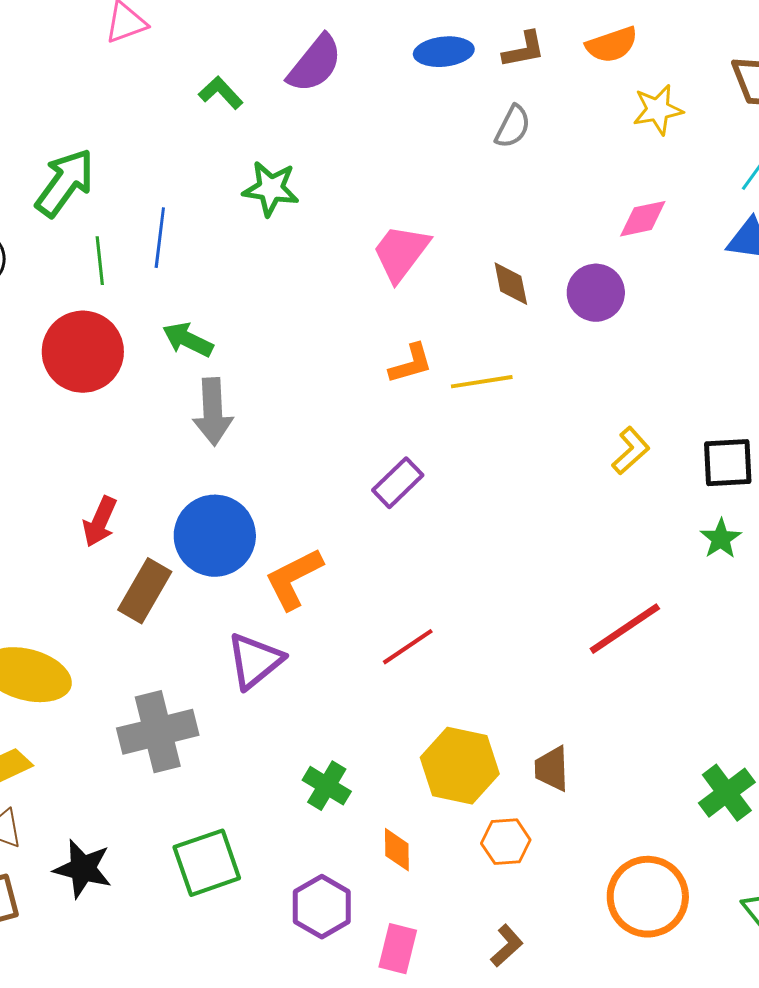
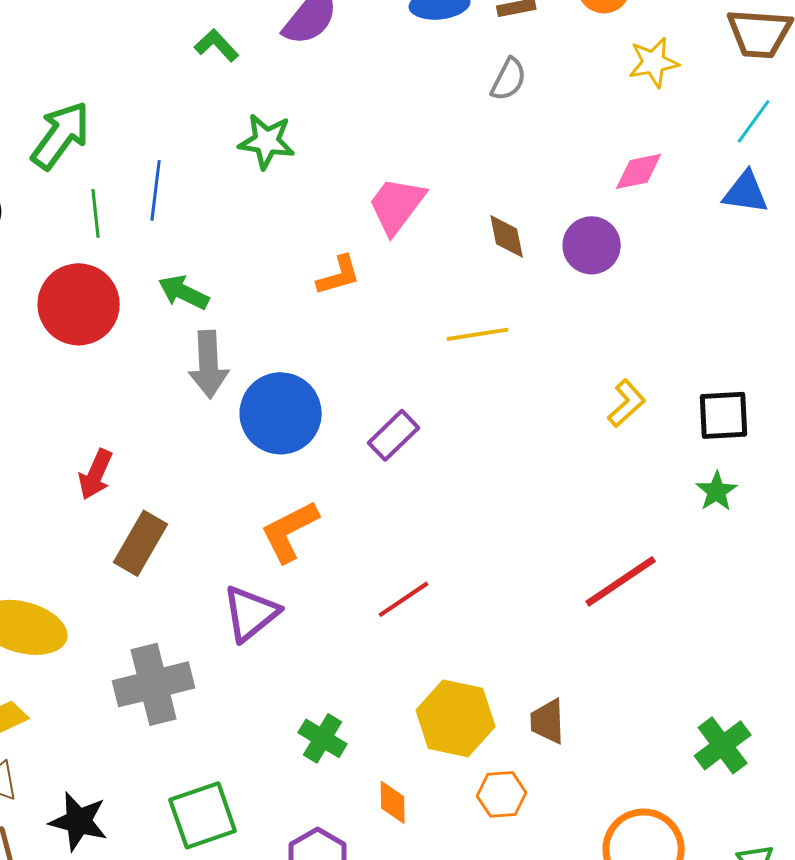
orange L-shape: (411, 364) -> (339, 275), moved
blue circle: (215, 536) -> (281, 413), moved

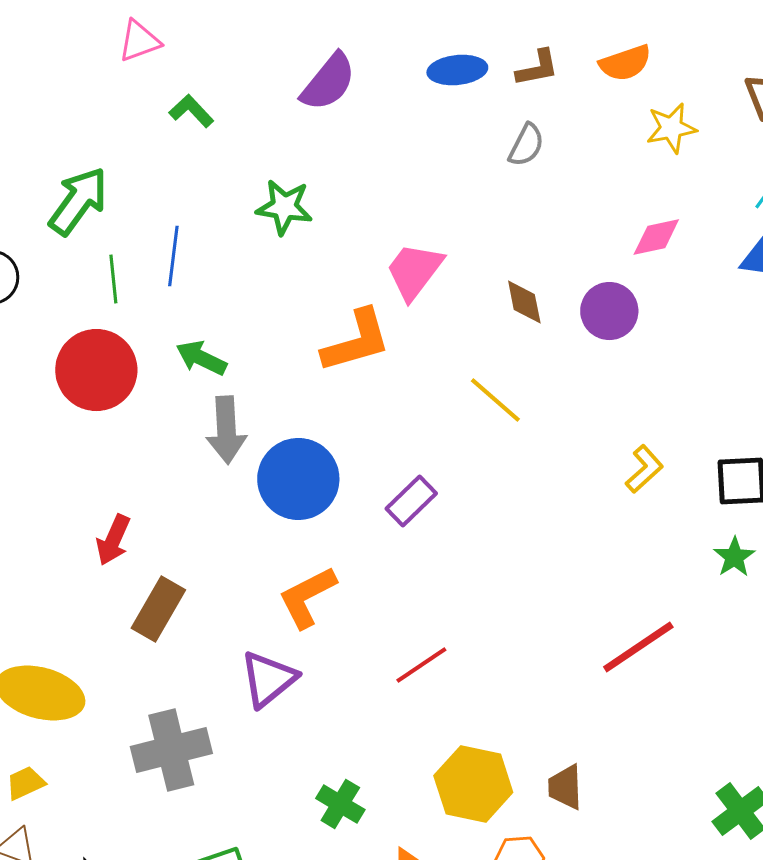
green L-shape: (217, 45) -> (191, 111), moved
orange L-shape: (339, 275) -> (356, 341), size x1.6
yellow line: (478, 334) -> (495, 400), turned 50

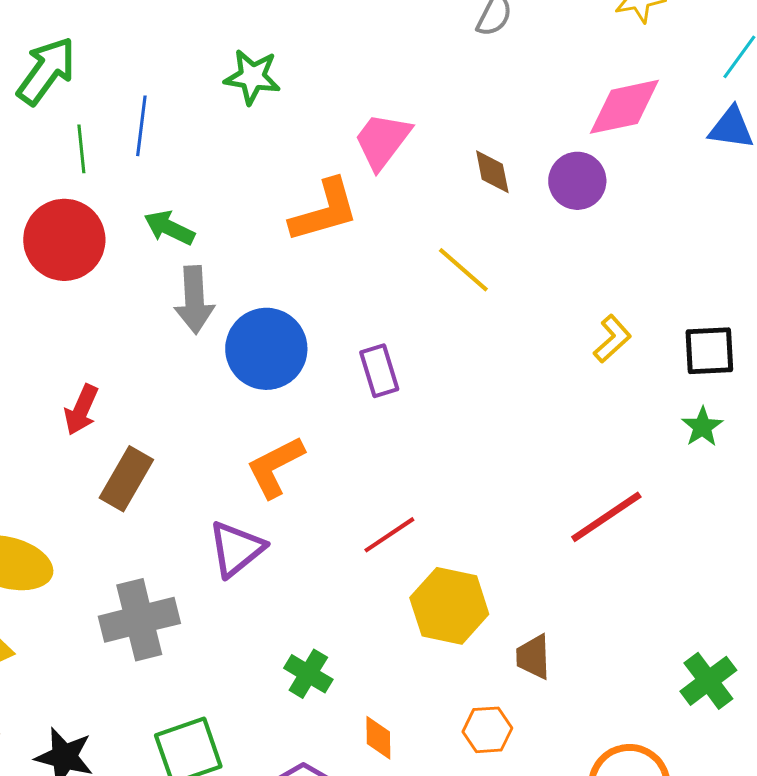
pink diamond: (656, 237) -> (624, 107), size x1.5
purple rectangle: (411, 501) -> (379, 371), turned -63
yellow hexagon: (473, 784) -> (449, 606), moved

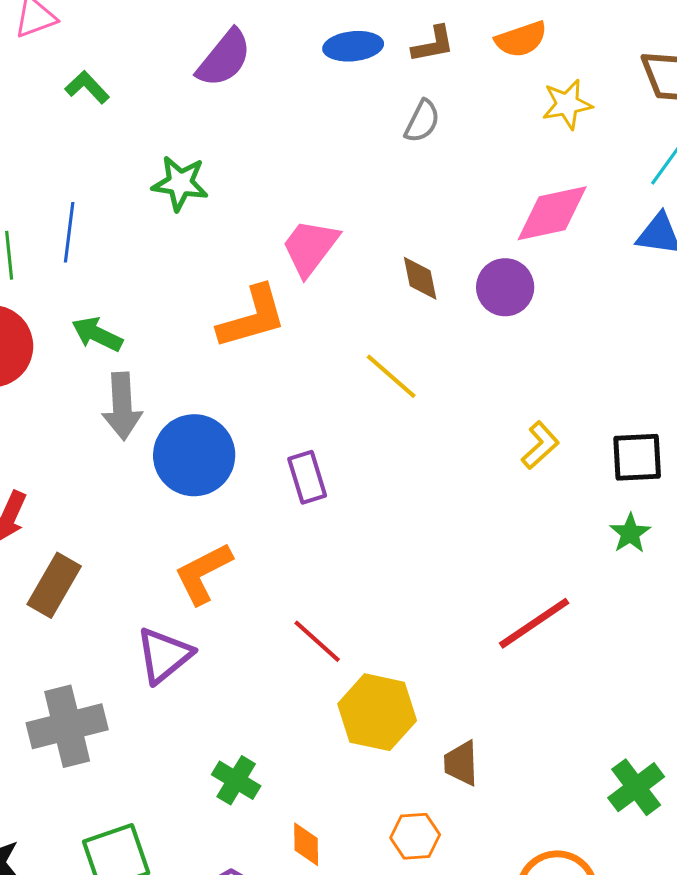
red line: (389, 535) -> (317, 641), turned 76

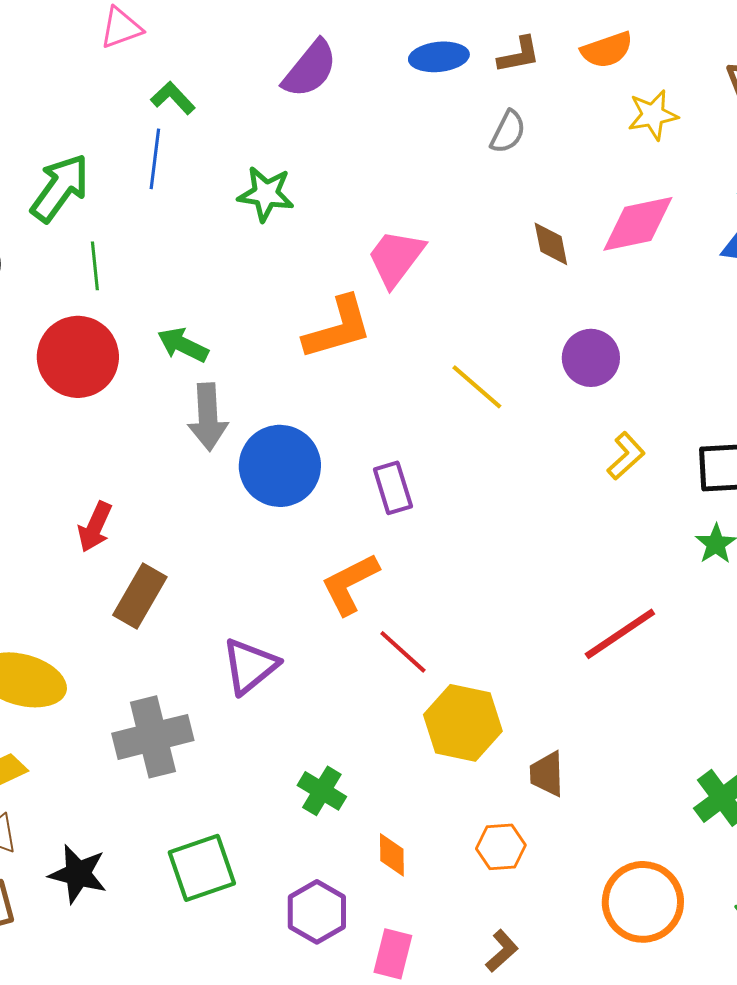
blue line: (69, 232) -> (155, 159), moved
brown diamond: (420, 278) -> (551, 244), moved
purple circle: (505, 287) -> (591, 358), moved
orange L-shape: (203, 573) -> (350, 584), moved

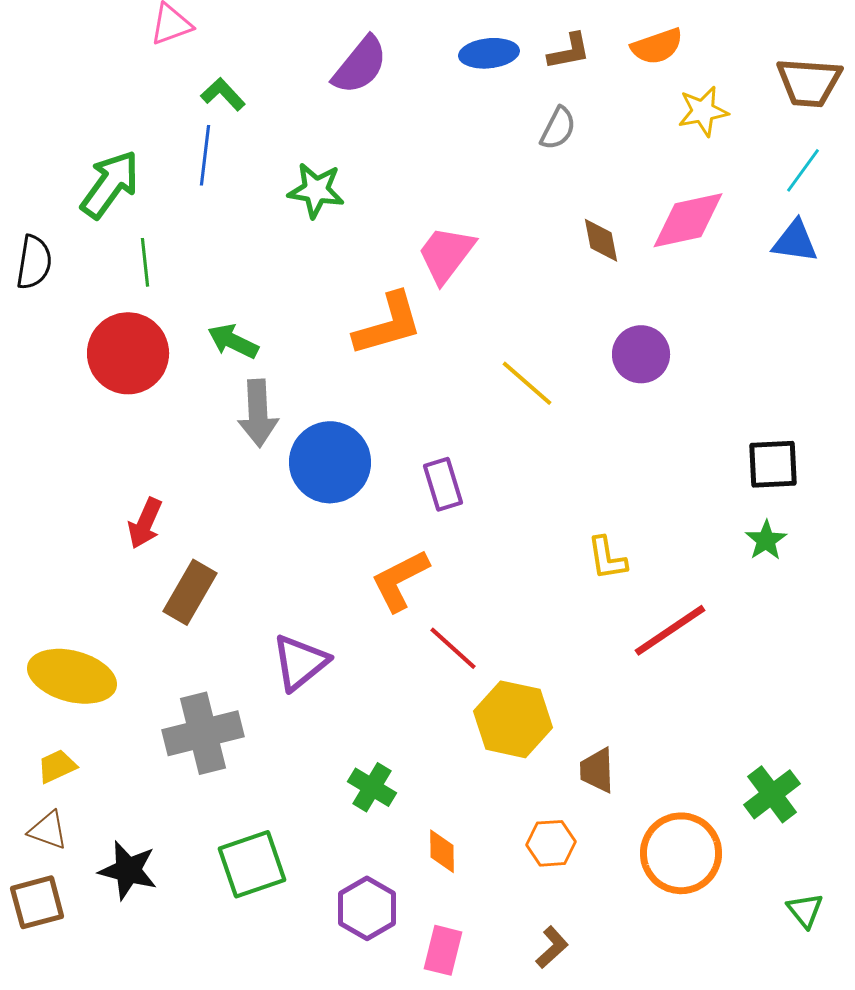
yellow L-shape: (626, 456) -> (607, 558), moved, turned 123
orange circle: (643, 902) -> (681, 853), moved

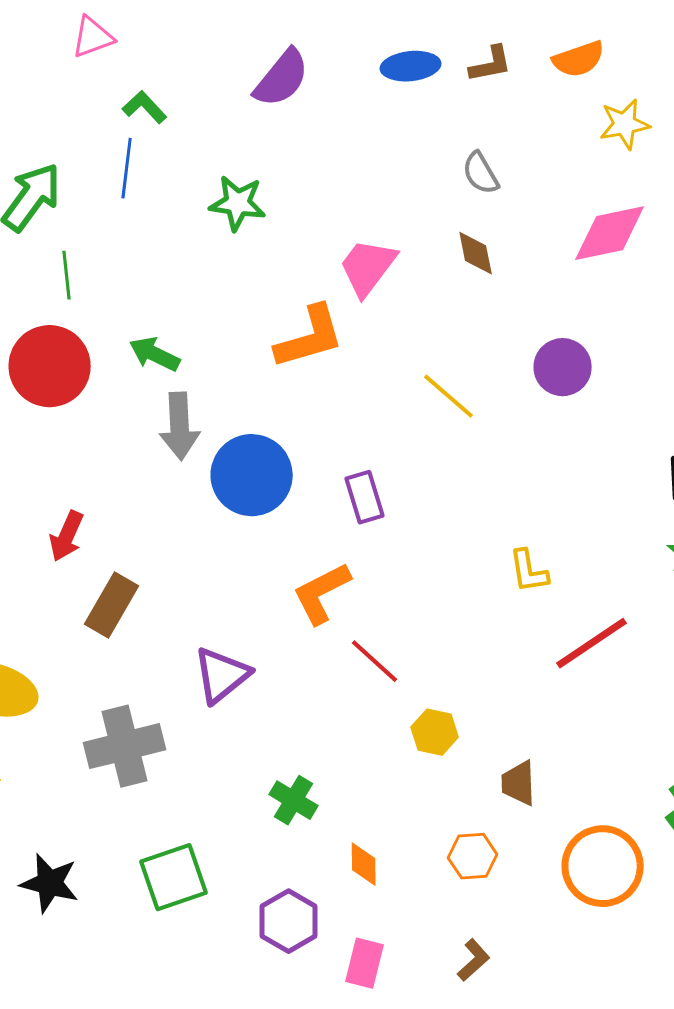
gray semicircle: (558, 128) -> (481, 173), moved, turned 123
brown diamond: (601, 240) -> (476, 253), moved
yellow hexagon: (513, 719) -> (435, 732), size x0.6

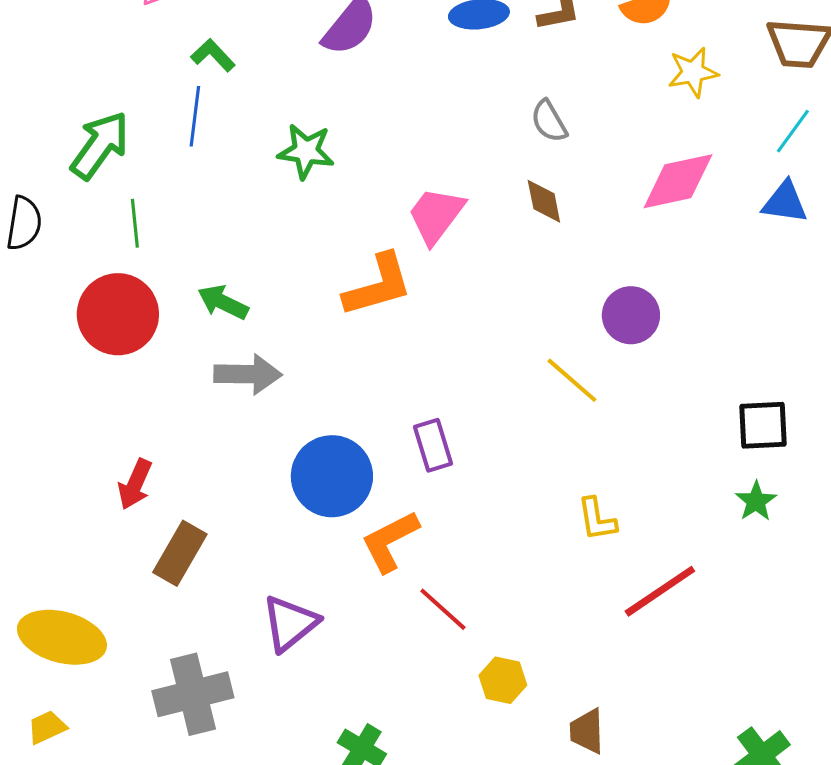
yellow line: (449, 396) -> (572, 380), moved
gray arrow: (180, 426) -> (248, 374), turned -86
blue circle: (252, 475) -> (332, 476), moved

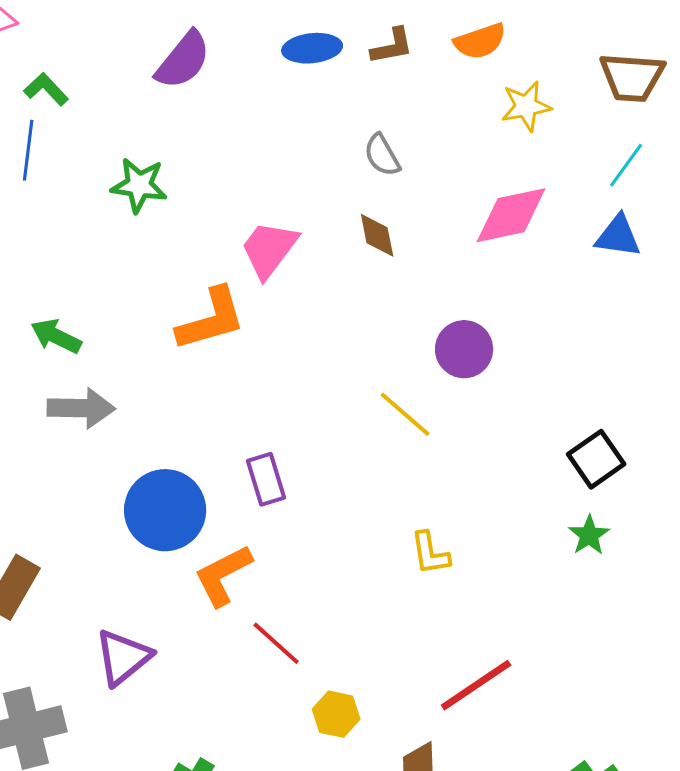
black square: (763, 425) -> (596, 459), turned -32
red line: (660, 591) -> (476, 685), moved

